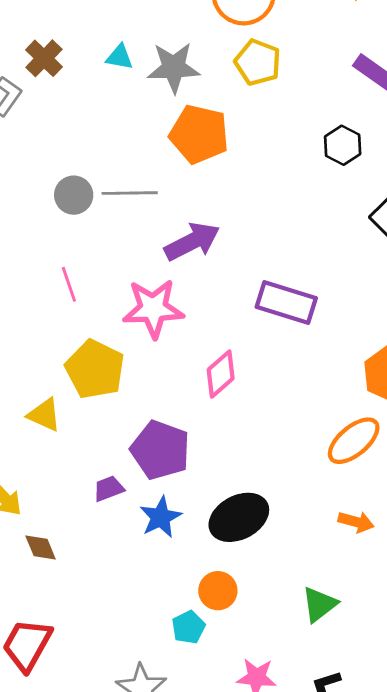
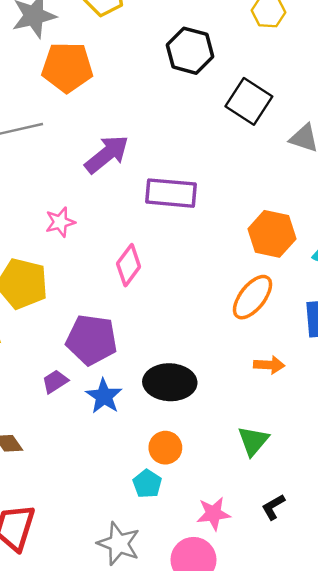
black hexagon: (343, 145) -> (190, 51), size x1.4
purple arrow: (192, 242) -> (107, 154), moved
pink star: (153, 309) -> (60, 222), size x0.6
black ellipse: (239, 517) -> (170, 382), turned 42

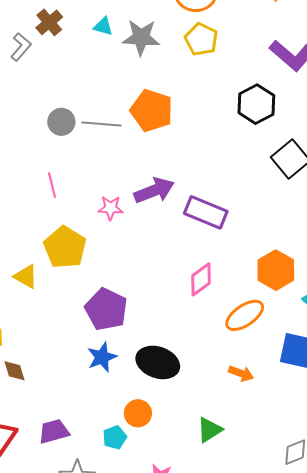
orange pentagon: (67, 67) -> (152, 110), moved
purple arrow: (107, 154) -> (154, 191), moved
pink diamond: (129, 265) -> (201, 279), moved
purple trapezoid: (55, 382) -> (54, 431), moved, size x1.4

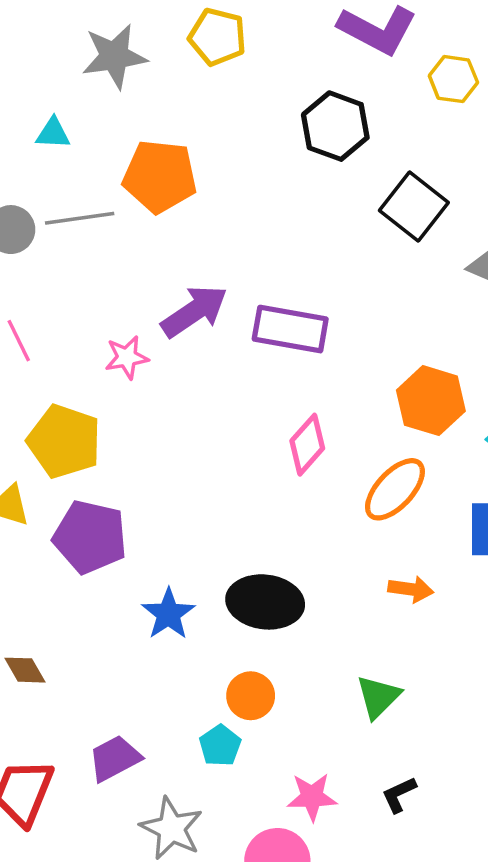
cyan triangle: (103, 26) -> (53, 133), moved
purple pentagon: (106, 309) -> (90, 537), moved

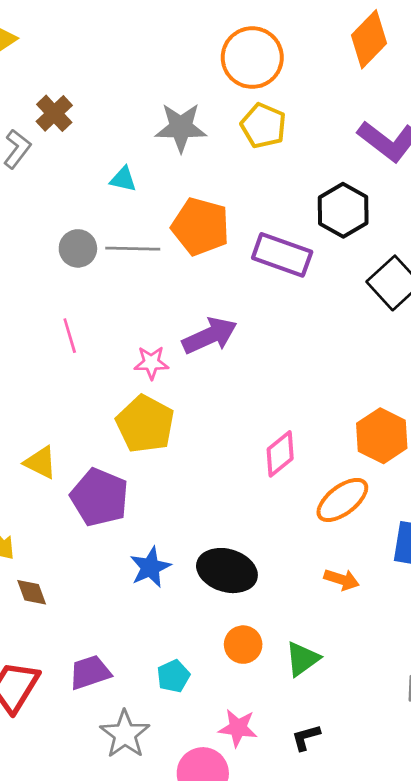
purple rectangle: (290, 329) -> (282, 255), moved
yellow pentagon: (64, 441) -> (145, 424), moved
orange circle: (251, 696) -> (243, 645), moved

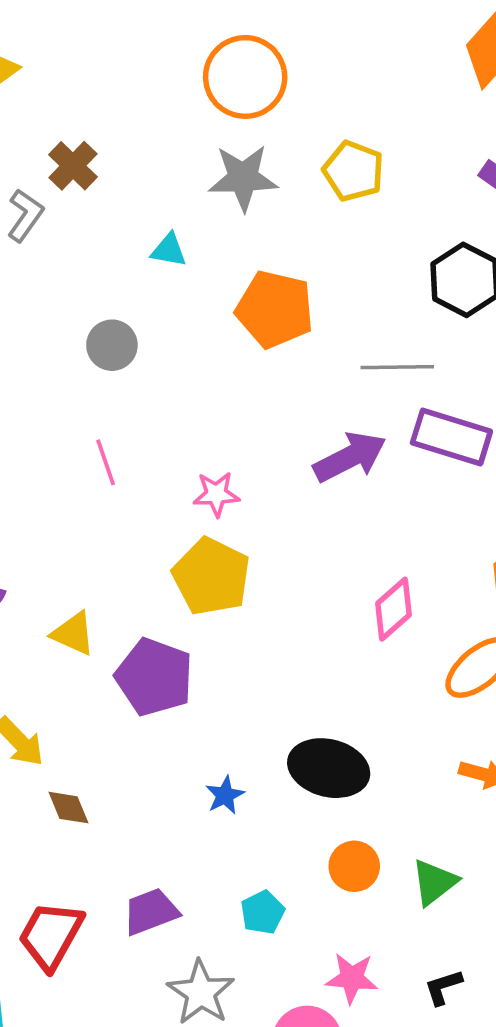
orange circle: (252, 58) -> (245, 77), moved
gray line: (133, 249) -> (397, 367), moved
purple rectangle: (282, 255) -> (451, 437), moved
purple arrow: (210, 336) -> (350, 457), moved
blue star: (150, 567) -> (225, 795), moved, size x0.7

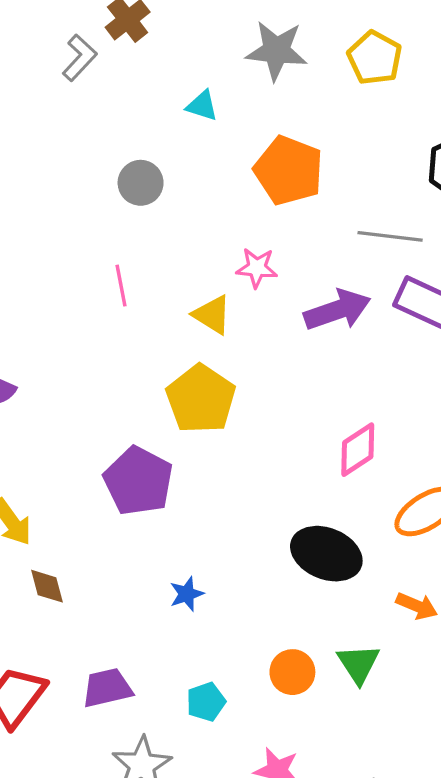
pink star: (216, 494) -> (257, 268), moved
yellow triangle: (73, 634) -> (212, 315), moved
black ellipse: (329, 768) -> (326, 554), moved
green triangle: (434, 882) -> (359, 664), moved, turned -33

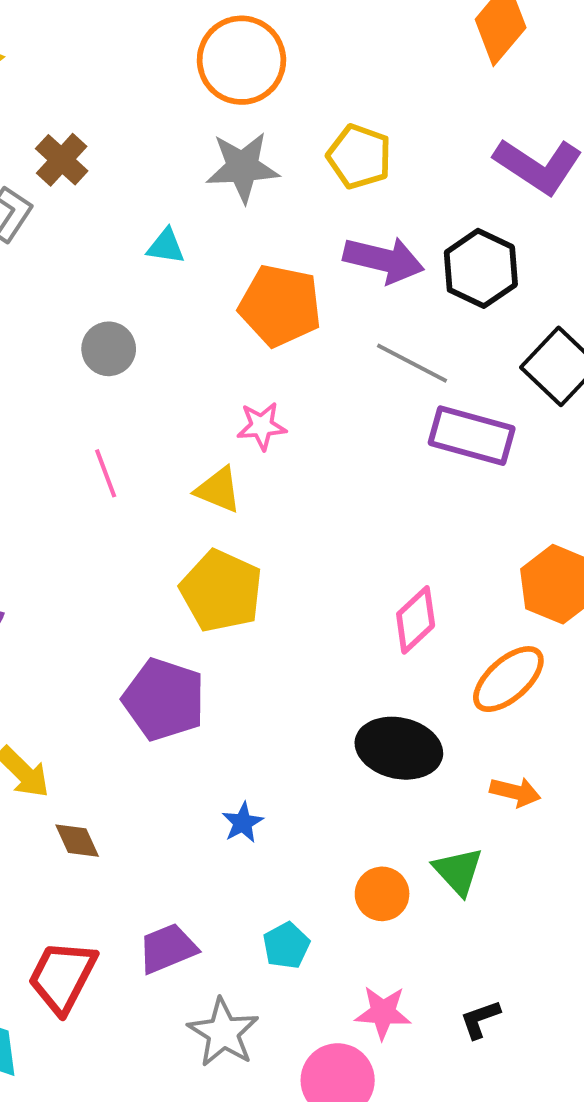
gray line: (390, 236) -> (412, 363), turned 30
purple arrow: (337, 310) -> (384, 260), moved, turned 42

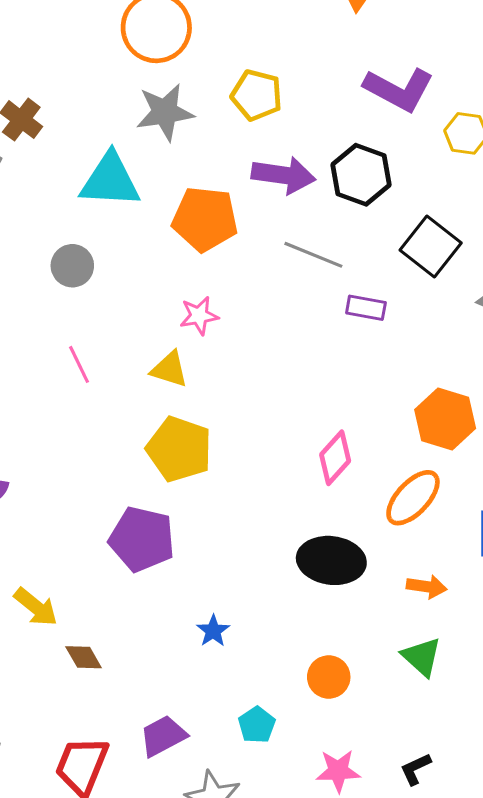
cyan triangle: (166, 246) -> (110, 180), size x2.0
purple rectangle: (472, 436) -> (366, 308), size x0.6
green triangle: (458, 871) -> (422, 657), moved

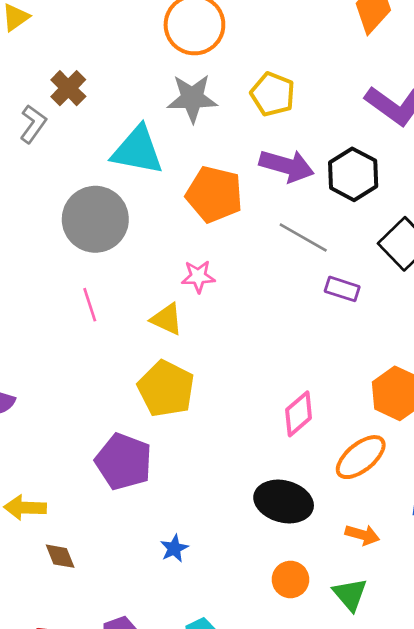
gray circle: (72, 266) -> (95, 219), size x1.8
yellow arrow: (36, 607) -> (25, 508), turned 135
orange circle: (329, 677) -> (290, 579), moved

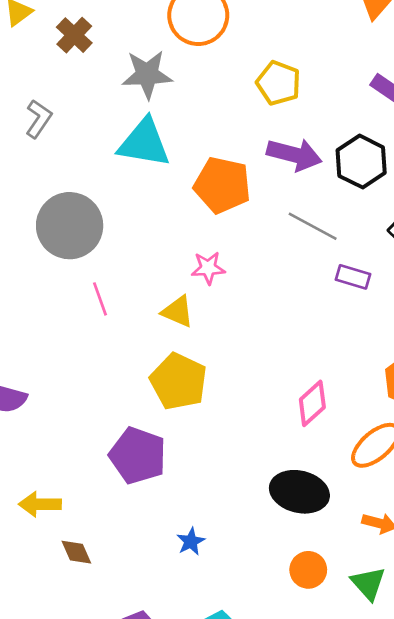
brown cross: (68, 88) -> (74, 35), moved
gray star: (192, 98) -> (147, 74), moved
gray circle: (95, 219) -> (70, 226), moved

